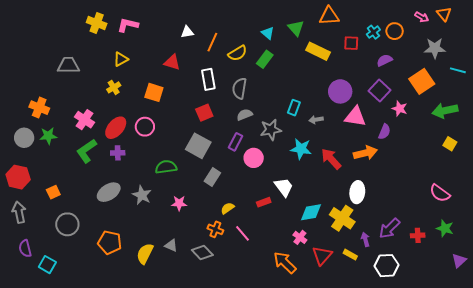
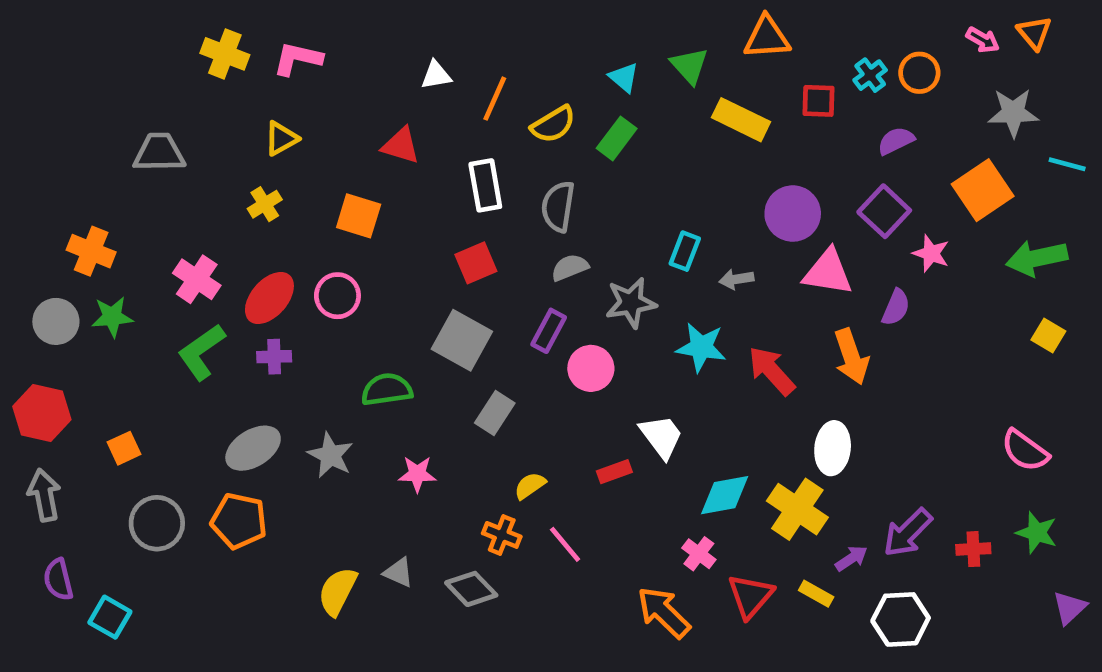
orange arrow: (365, 153) -> (851, 357), turned 85
purple arrow: (365, 239) -> (851, 558), turned 72
orange pentagon: (110, 242) -> (239, 521), moved

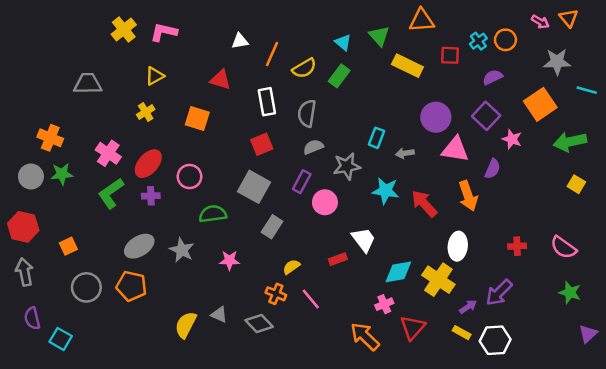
yellow cross: (225, 54) -> (124, 30), turned 30
pink circle: (337, 296) -> (190, 177), moved
red cross: (973, 549) -> (517, 246), moved
pink cross: (699, 554) -> (384, 304), turned 30
yellow rectangle: (816, 594) -> (462, 333), moved

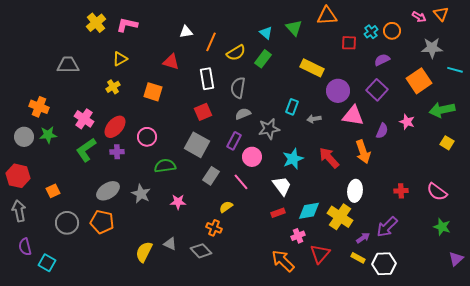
yellow rectangle: (407, 66) -> (312, 68), moved
pink star: (512, 139) -> (407, 122), moved
cyan star: (386, 191) -> (293, 159), moved, turned -30
red rectangle: (338, 259) -> (278, 213), moved
pink line: (311, 299) -> (241, 182), moved

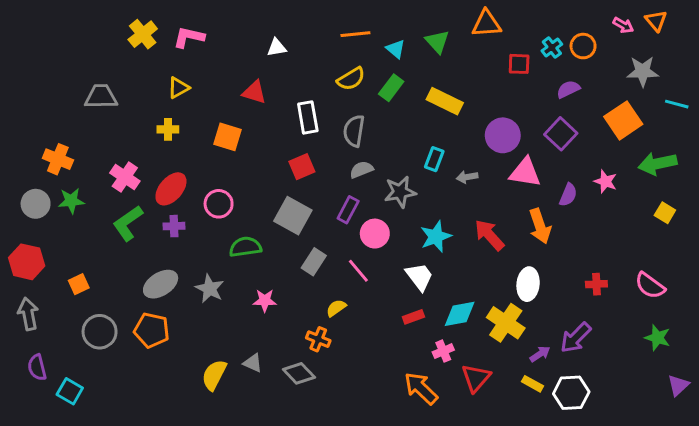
orange line: (211, 42) -> (355, 34), moved, turned 60
yellow rectangle: (312, 68) -> (445, 101), moved
yellow cross: (113, 87) -> (168, 129), turned 32

